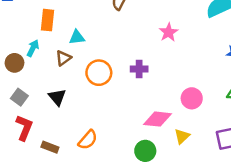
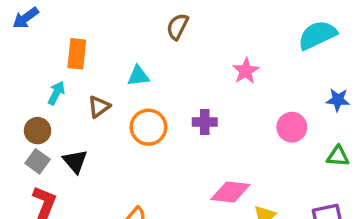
cyan triangle: (77, 37) -> (138, 76), moved
brown circle: (14, 63) -> (38, 131), moved
black triangle: (57, 97) -> (75, 161), moved
pink circle: (192, 98) -> (292, 127), moved

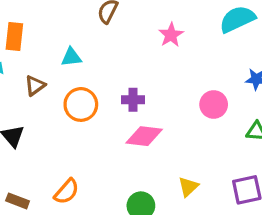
pink star: (246, 71) -> (171, 35), moved
pink diamond: (230, 192) -> (144, 136), moved

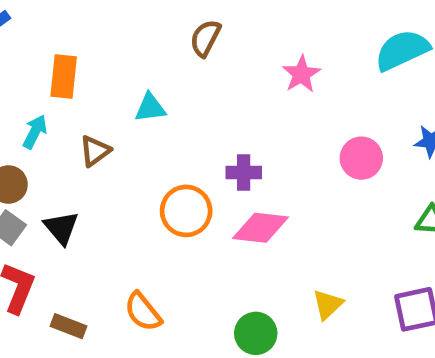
orange circle: (81, 104) -> (186, 211), moved
pink circle: (214, 104) -> (361, 158), moved
orange semicircle: (67, 191) -> (143, 312), turned 100

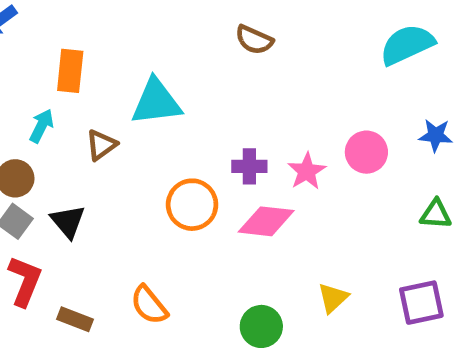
brown semicircle: (205, 38) -> (254, 40), moved, turned -93
pink star: (301, 74) -> (307, 171), moved
cyan triangle: (150, 108) -> (156, 102), size x1.6

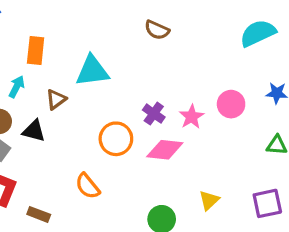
purple cross: (249, 166) -> (154, 114), turned 35
black triangle: (68, 221) -> (34, 131), moved, turned -35
orange semicircle: (149, 305) -> (88, 186), moved

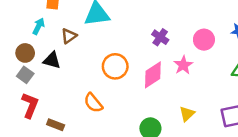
purple cross: (154, 114) -> (160, 37), moved
pink star: (192, 117) -> (183, 65), moved
pink diamond: (165, 150) -> (153, 75), turned -40

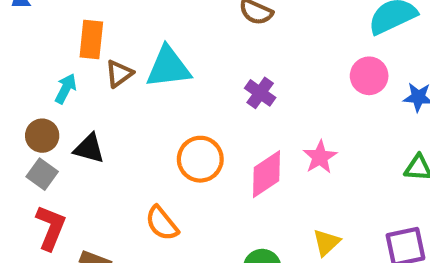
brown triangle: (69, 36) -> (119, 74), moved
purple cross: (160, 37) -> (260, 93), moved
pink circle: (204, 40) -> (369, 76), moved

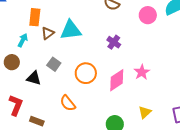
pink circle: (369, 76) -> (148, 15), moved
black triangle: (89, 148) -> (34, 78), moved
gray square: (42, 174) -> (54, 64), moved

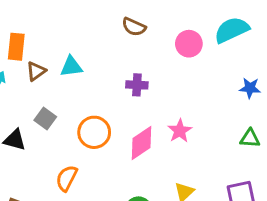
cyan triangle: (71, 30) -> (71, 67), size x0.7
purple cross: (114, 42) -> (137, 85), turned -32
orange semicircle: (68, 103) -> (67, 178), turned 66

